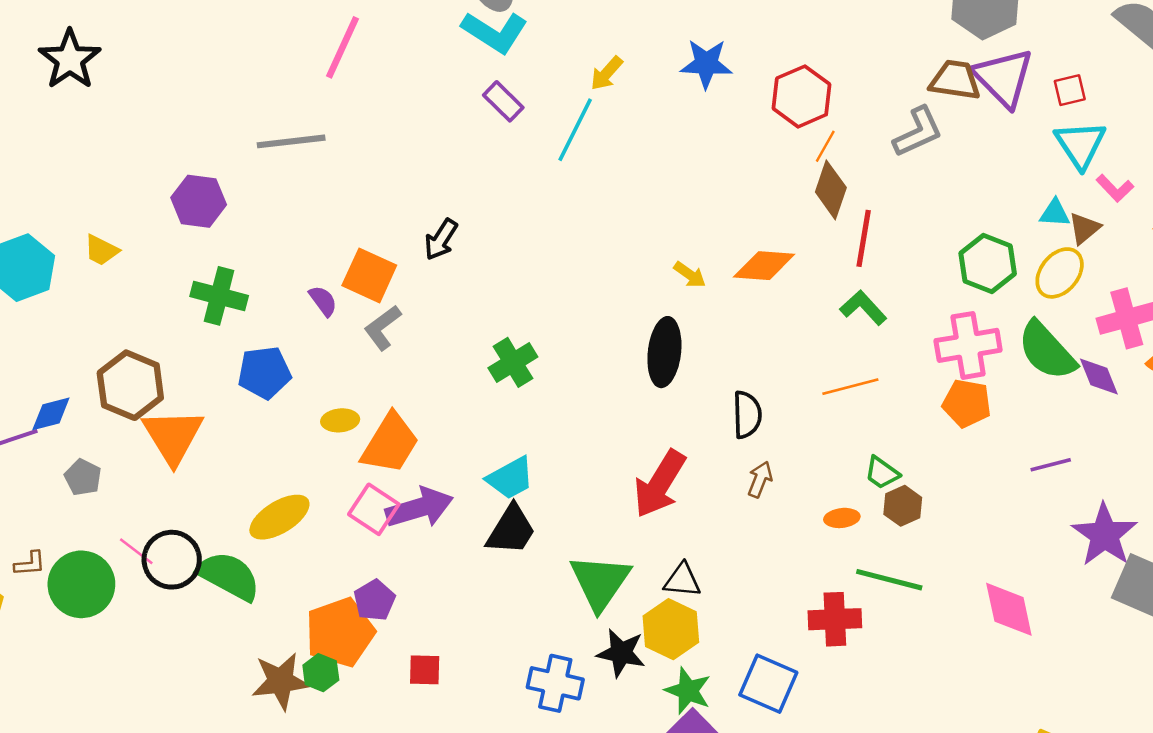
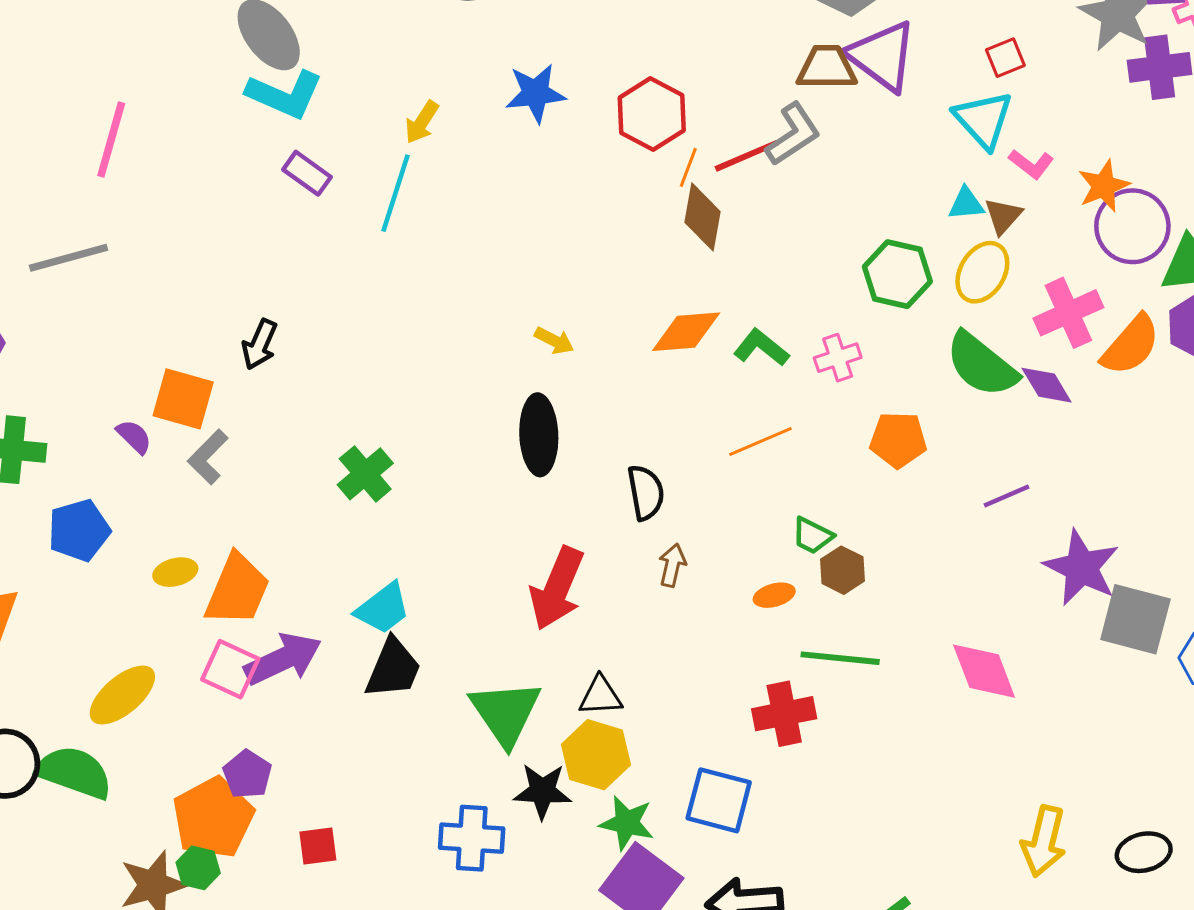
red square: (1070, 90) -> (1005, 58), moved
red line: (864, 238) -> (747, 156), moved, turned 66
orange diamond: (764, 266) -> (686, 332), moved
pink cross: (968, 345) -> (838, 358), moved, size x0.6

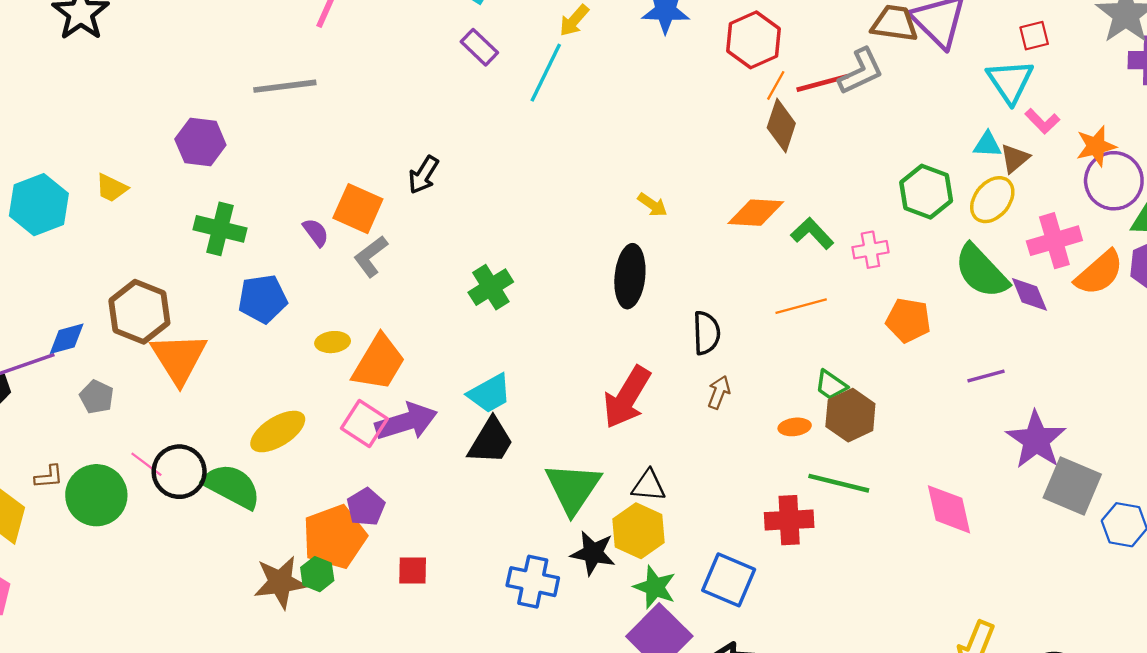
brown hexagon: (843, 570) -> (850, 415), size x1.4

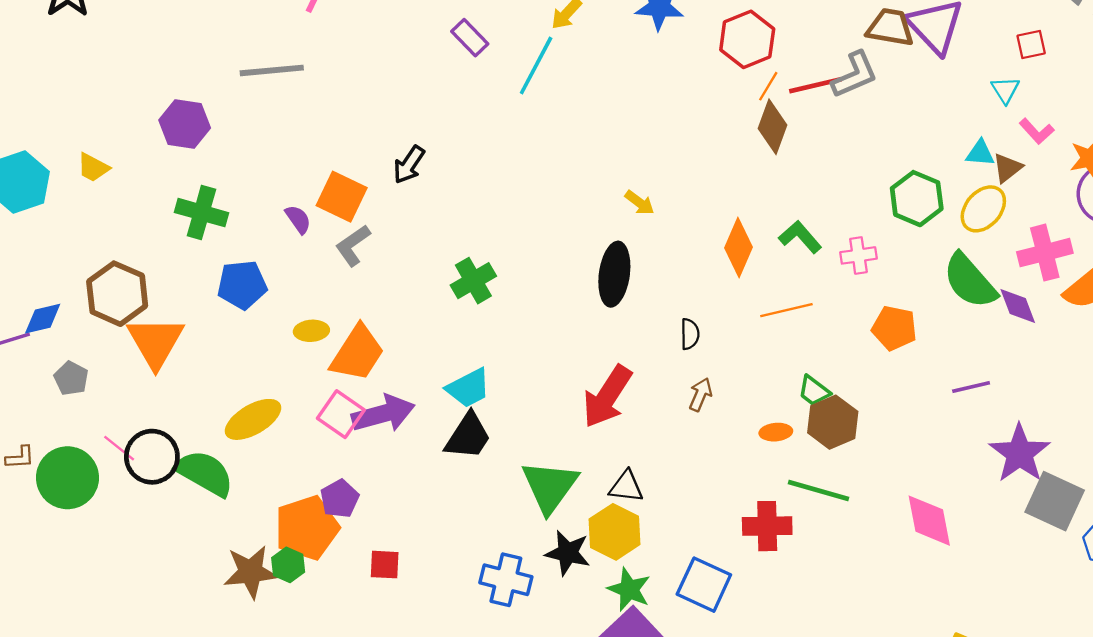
cyan triangle: (1010, 81) -> (1005, 90), size x0.6
orange diamond: (756, 213) -> (739, 247), moved, turned -72
black semicircle: (706, 333) -> (690, 334), size x0.7

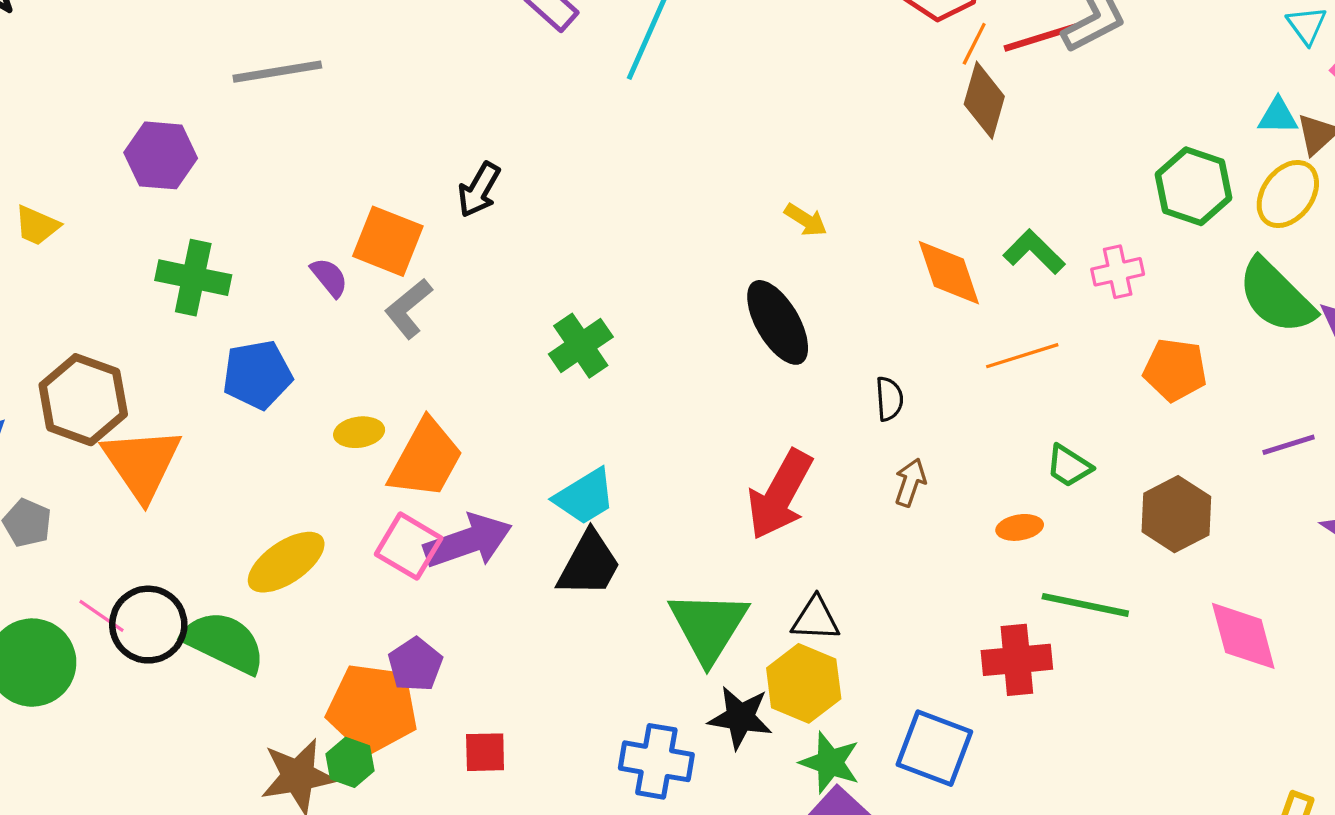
orange diamond: (739, 247) -> (949, 273), turned -38
black ellipse: (614, 274) -> (778, 322), turned -34
brown hexagon: (833, 422) -> (1176, 514), moved
orange pentagon: (307, 528) -> (372, 709), turned 30

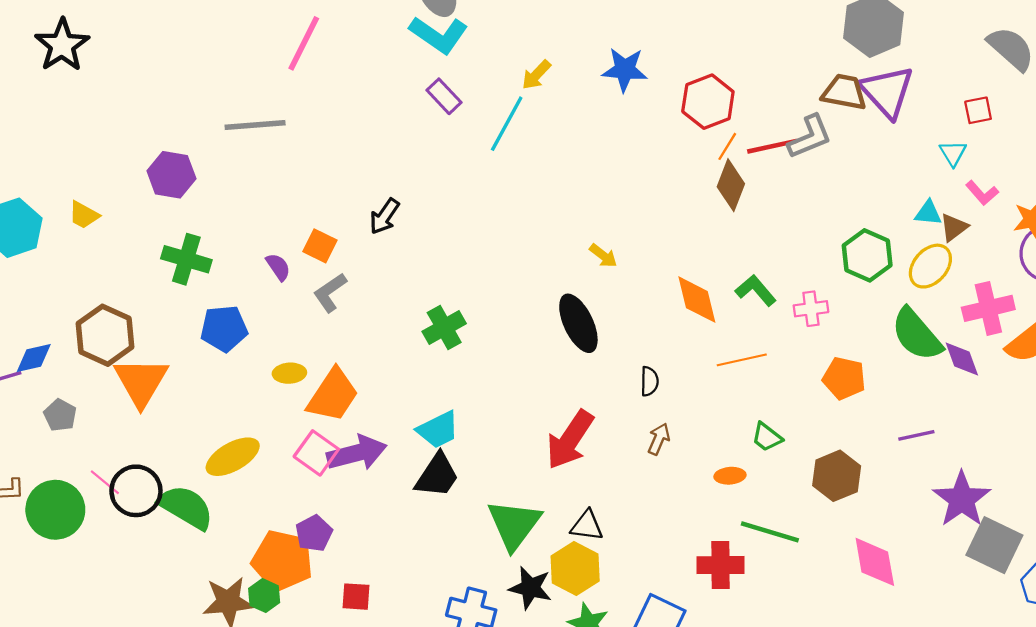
orange square: (388, 241) -> (320, 246), size x0.7

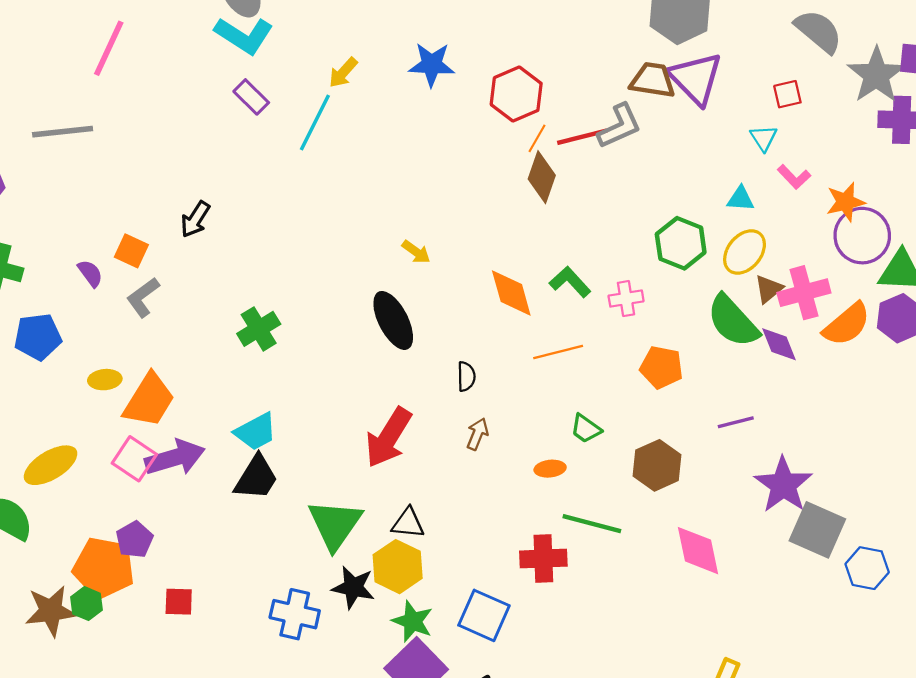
brown triangle: (954, 227) -> (769, 289), moved

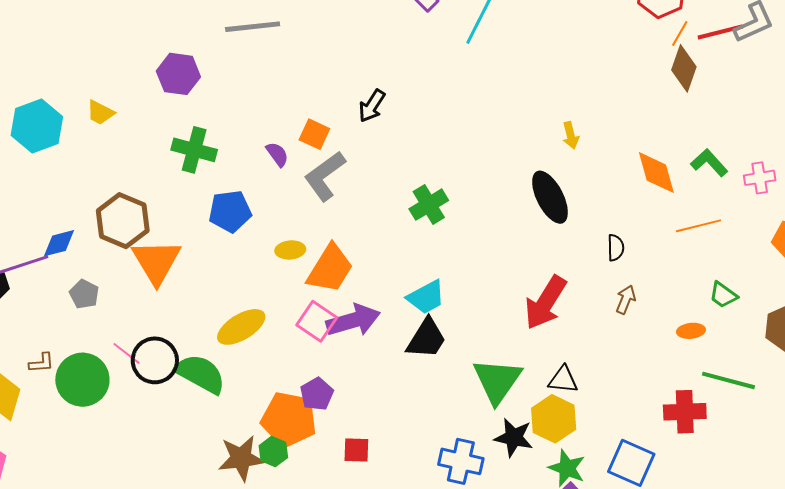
yellow arrow: (416, 252) -> (571, 135), turned 40
gray L-shape: (143, 297) -> (325, 176), size x1.4

